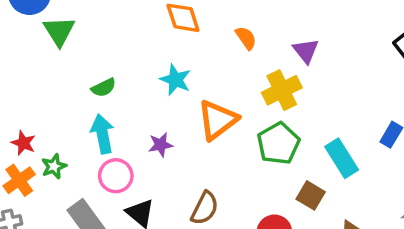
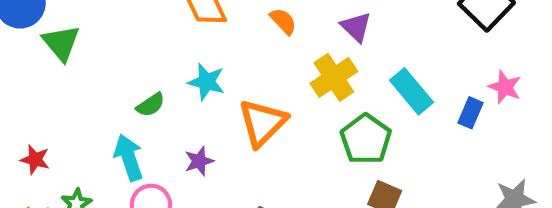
green semicircle: (104, 88) -> (151, 105), moved
red star: (23, 143) -> (35, 160), moved
green pentagon: (278, 143) -> (366, 139), moved
cyan rectangle: (342, 158) -> (411, 91), moved

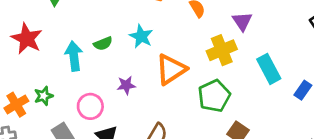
green pentagon: (366, 139) -> (214, 96), moved
cyan arrow: (129, 157) -> (74, 56), moved
red star: (35, 160) -> (27, 39), moved, size x1.6

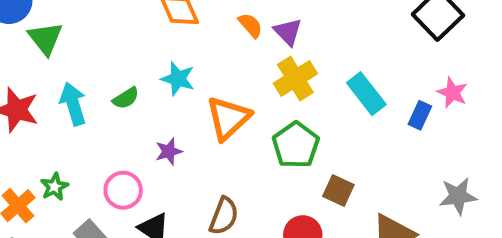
purple triangle: (242, 21) -> (288, 32), moved
cyan arrow: (74, 56) -> (73, 104), moved

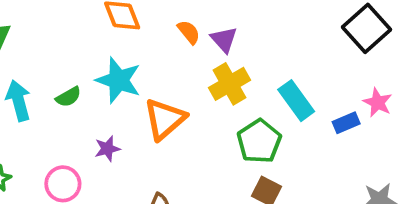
cyan star: (178, 79) -> (118, 80), size x1.4
blue rectangle: (420, 115) -> (346, 123), turned 40
green pentagon: (296, 145) -> (259, 141), moved

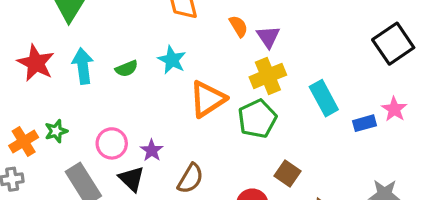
cyan star: (118, 80) -> (172, 60), size x0.7
green pentagon: (259, 141) -> (257, 119), moved
purple star: (107, 149) -> (152, 150), moved, turned -30

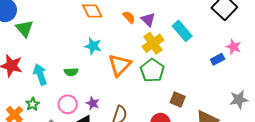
cyan arrow: (83, 66) -> (40, 74), moved
green semicircle: (127, 69) -> (71, 72), moved, turned 32
cyan rectangle: (324, 98) -> (182, 31), moved

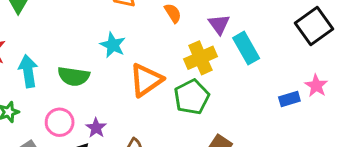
purple triangle: (148, 20) -> (219, 24), moved
green semicircle: (71, 72) -> (74, 76), size x1.5

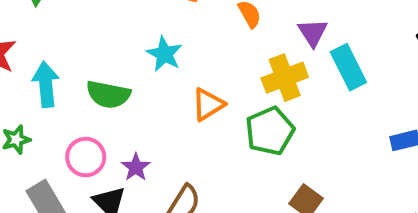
orange triangle: (146, 80) -> (208, 104), size x0.7

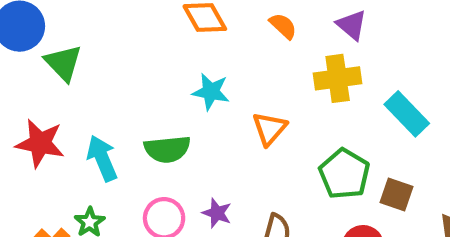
cyan rectangle: (348, 67) -> (407, 114), moved
yellow cross: (285, 78) -> (338, 78), turned 30
green pentagon: (270, 131) -> (344, 174), moved

